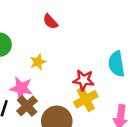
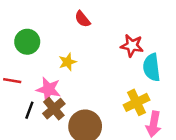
red star: (84, 80) -> (132, 46), moved
yellow cross: (86, 99) -> (137, 102), moved

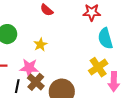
red star: (132, 46) -> (92, 12), moved

